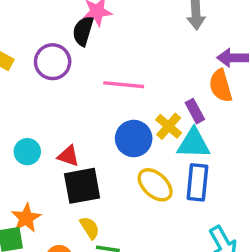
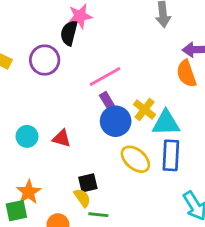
pink line: (124, 85) -> (105, 76), turned -32
purple rectangle: (195, 111) -> (108, 102), moved
black square: (82, 186) -> (88, 183), moved, size x0.6

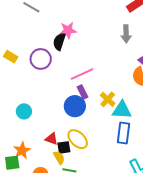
blue circle: (116, 121) -> (75, 106), moved
red triangle: (62, 138) -> (52, 139), moved
yellow ellipse: (135, 159) -> (78, 139), moved

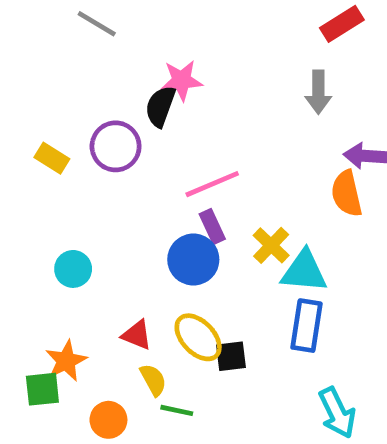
yellow rectangle: (11, 57) -> (52, 158), moved
black square: (64, 147) -> (231, 356), moved

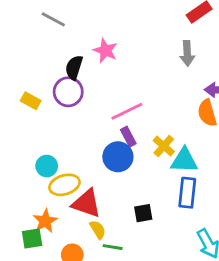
pink star: (182, 80) -> (106, 51), turned 30
black semicircle: (160, 106) -> (74, 68), moved
red triangle: (137, 335) -> (87, 203), size x1.6
yellow ellipse: (198, 337) -> (64, 185), moved, turned -60

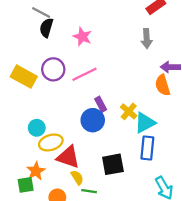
black semicircle: (74, 68) -> (46, 28), moved
yellow rectangle: (31, 101) -> (24, 77), size x1.6
pink line: (127, 111) -> (85, 74), moved
cyan triangle: (184, 160) -> (145, 123), turned -30
black square: (143, 213) -> (113, 164), size x1.5

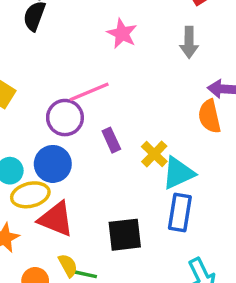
pink star: (82, 37) -> (122, 33), moved
purple circle: (53, 69) -> (65, 118), moved
blue circle: (93, 120) -> (53, 164), moved
yellow semicircle: (77, 177) -> (68, 265), moved

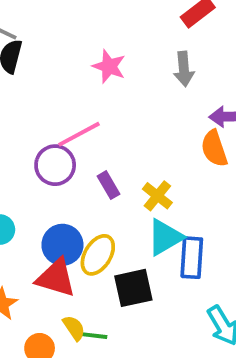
blue circle: (53, 164) -> (62, 245), moved
cyan triangle: (178, 173) -> (165, 237), moved
yellow ellipse: (30, 195) -> (98, 255), moved, turned -39

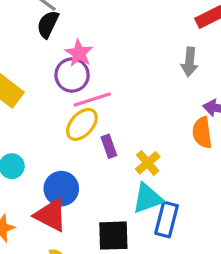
pink star: (109, 66) -> (79, 53), moved
purple circle: (55, 165) -> (72, 75), moved
yellow ellipse: (98, 255) -> (82, 124), moved

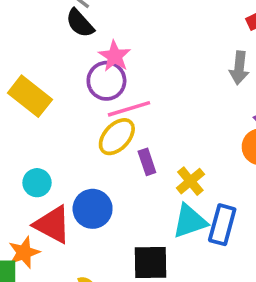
black semicircle: (48, 24) -> (80, 23), turned -68
red triangle: (51, 215) -> (53, 225), moved
blue rectangle: (167, 220) -> (222, 225), moved

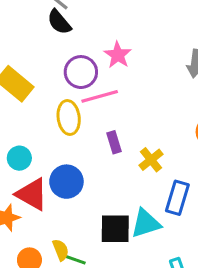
pink star: (115, 56) -> (118, 55), moved
yellow ellipse: (117, 137) -> (69, 118), moved, turned -52
cyan triangle: (190, 221) -> (146, 223), moved

